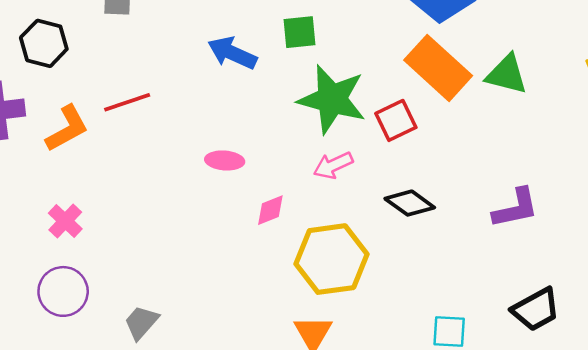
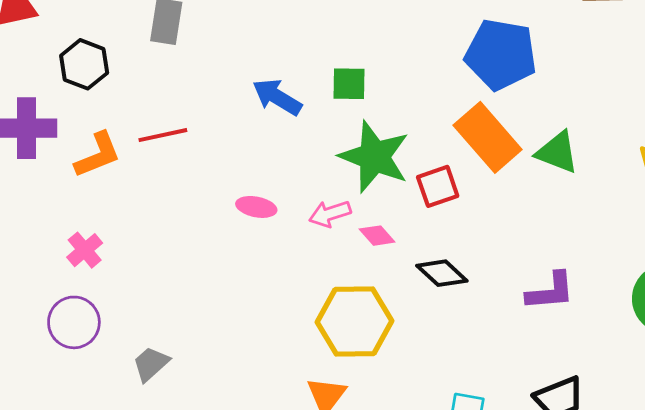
pink arrow: (333, 165) -> (330, 214), moved
pink diamond: (270, 210) -> (377, 236), moved, turned 64

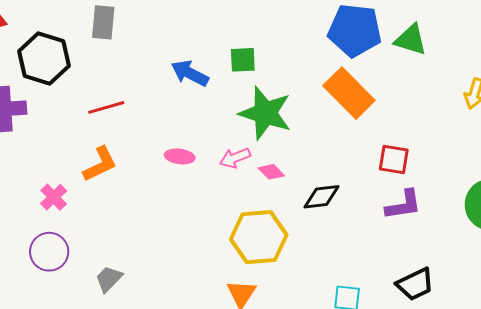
black hexagon: (84, 64) -> (44, 58), size x1.4
green triangle: (557, 152) -> (411, 40), moved
orange L-shape: (98, 155) -> (100, 164), moved
red square: (438, 186) -> (394, 160), moved, turned 32
black diamond: (442, 273) -> (322, 197), turned -45

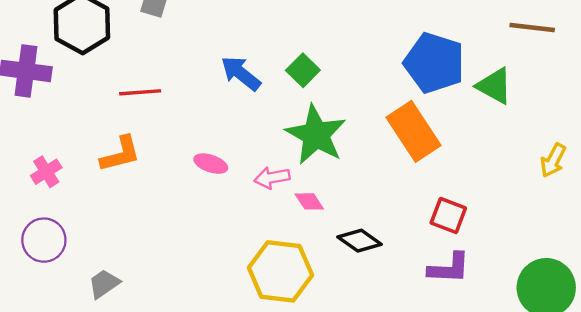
green square: (243, 60) -> (303, 70), turned 36
pink cross: (54, 197) -> (46, 172), moved
black diamond: (322, 197) -> (360, 241), turned 30

